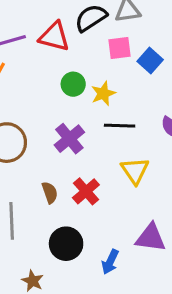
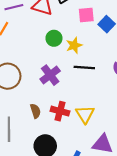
yellow triangle: (135, 171) -> (85, 114), moved
red cross: (86, 191) -> (60, 111), turned -36

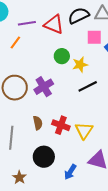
black line: (84, 67) -> (88, 86), turned -36
purple cross: (50, 75) -> (44, 87), moved

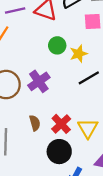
red cross: (61, 125) -> (61, 124), turned 30
black circle: (44, 157) -> (59, 152), moved

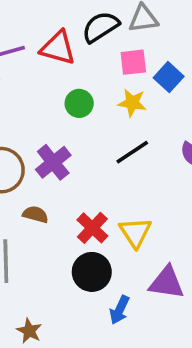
yellow star: (79, 54) -> (132, 103), moved, turned 30
brown semicircle: (35, 123) -> (35, 214), moved, turned -56

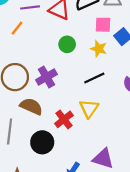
brown semicircle: (35, 214) -> (31, 106), size x1.5
yellow triangle: (135, 232) -> (89, 109), moved
black circle: (92, 272) -> (42, 142), moved

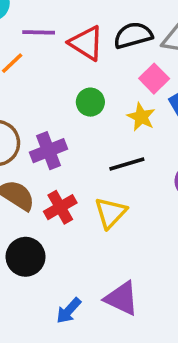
pink square: (103, 25) -> (154, 79), turned 35
red cross: (64, 119) -> (60, 207), moved

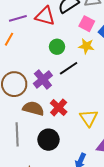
black line: (127, 164) -> (69, 68), moved
yellow triangle: (111, 213) -> (89, 118), moved

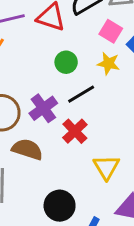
red cross: (59, 107) -> (75, 131), moved
black circle: (48, 140) -> (60, 206), moved

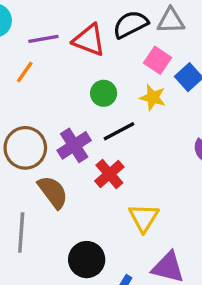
brown semicircle: (27, 149) -> (53, 192), turned 32

